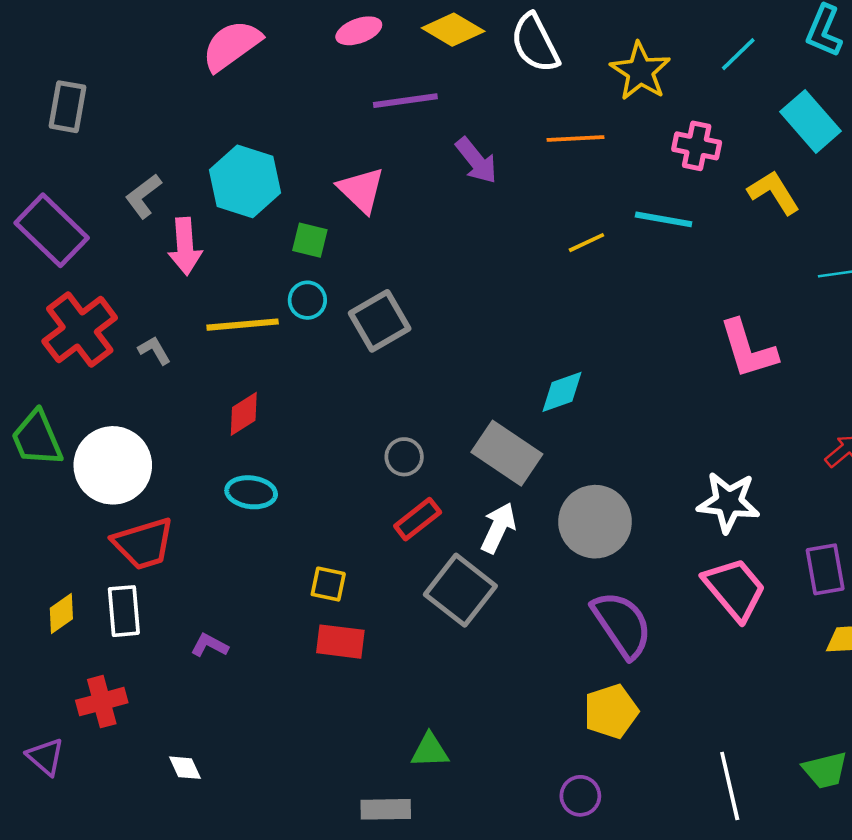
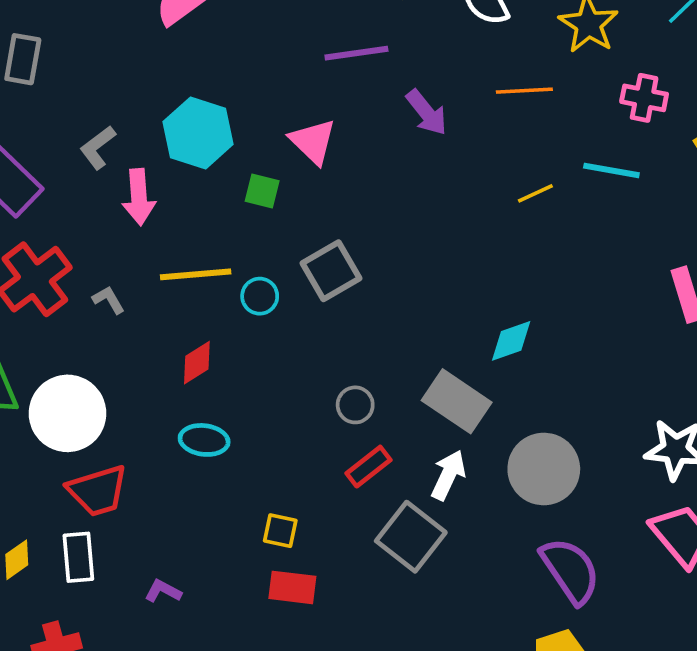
cyan circle: (307, 300) -> (260, 296), moved

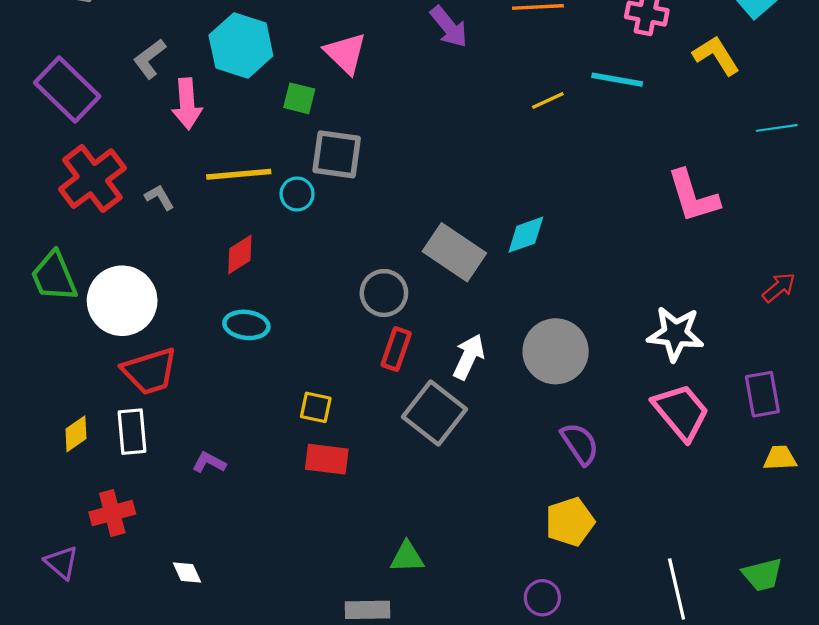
gray square: (331, 271) -> (337, 154), moved, turned 38
gray rectangle: (457, 401) -> (454, 252), moved
gray circle: (355, 405) -> (384, 293), size x1.4
red rectangle: (368, 467) -> (396, 349), turned -33
purple semicircle: (570, 571) -> (580, 444), size x0.7

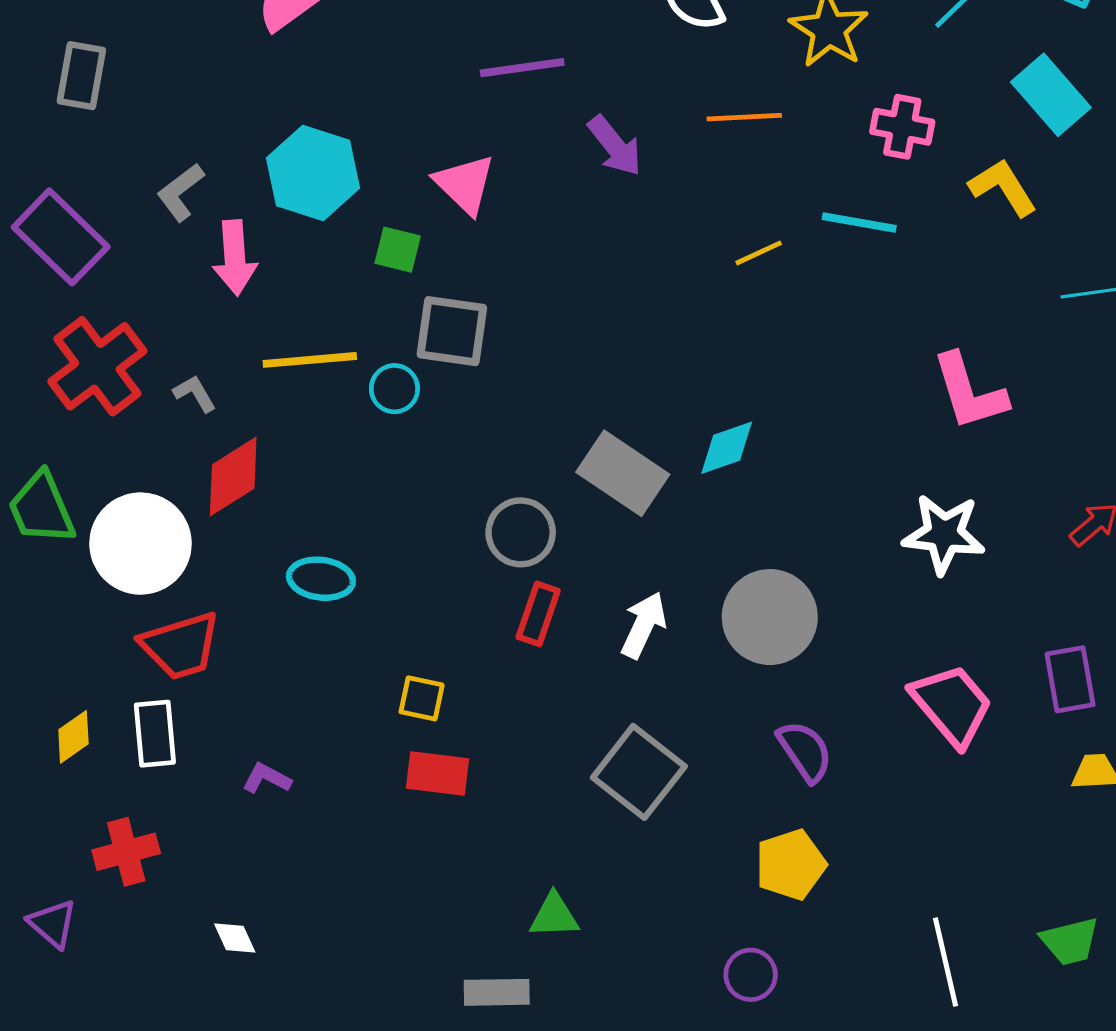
red diamond: (240, 255) -> (233, 476), moved, size x1.4
white star: (675, 334) -> (944, 534), moved
gray square: (435, 413) -> (639, 772), moved

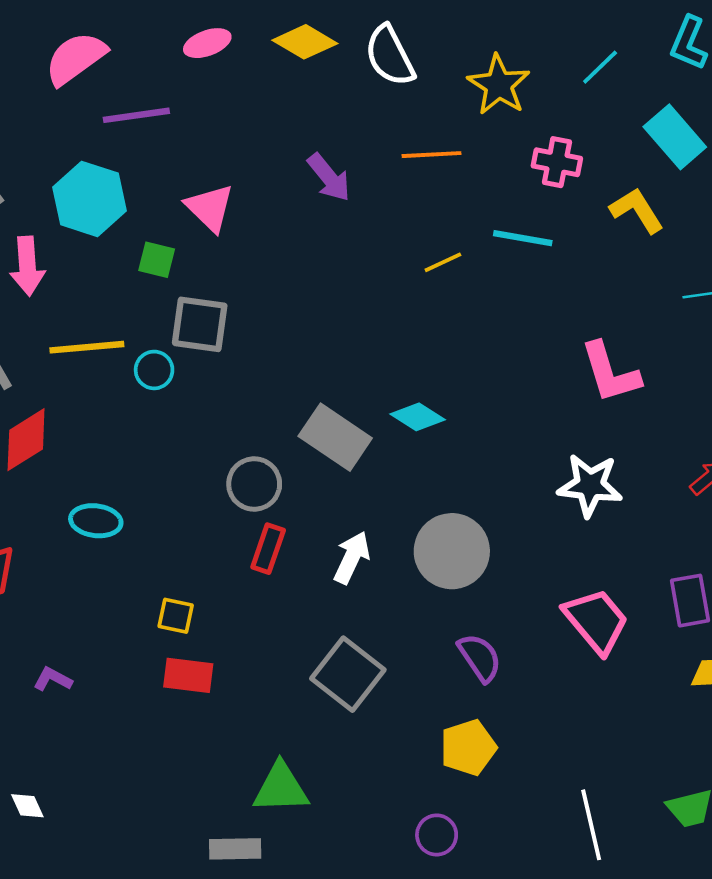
purple line: (522, 68) -> (136, 115), moved
cyan diamond: (727, 448) -> (418, 417), turned 52
green triangle: (554, 916) -> (281, 788), size x1.4

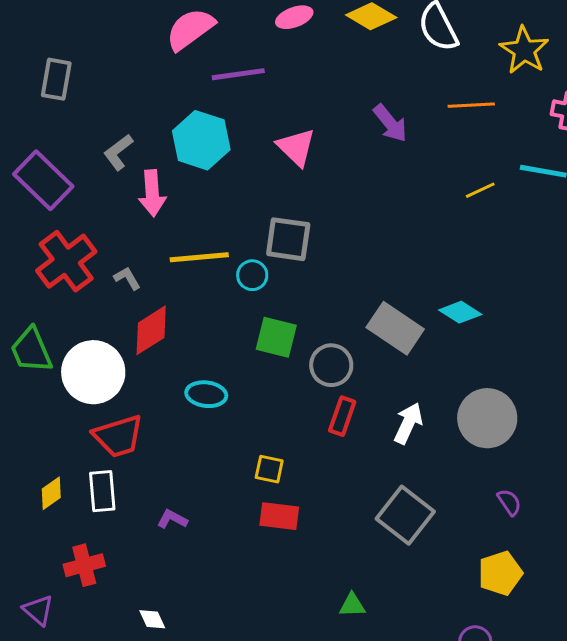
green square: (157, 260) -> (276, 337), moved, size x1.4
purple semicircle: (480, 658) -> (509, 502), size x0.7
green triangle: (281, 788) -> (352, 605), size x0.6

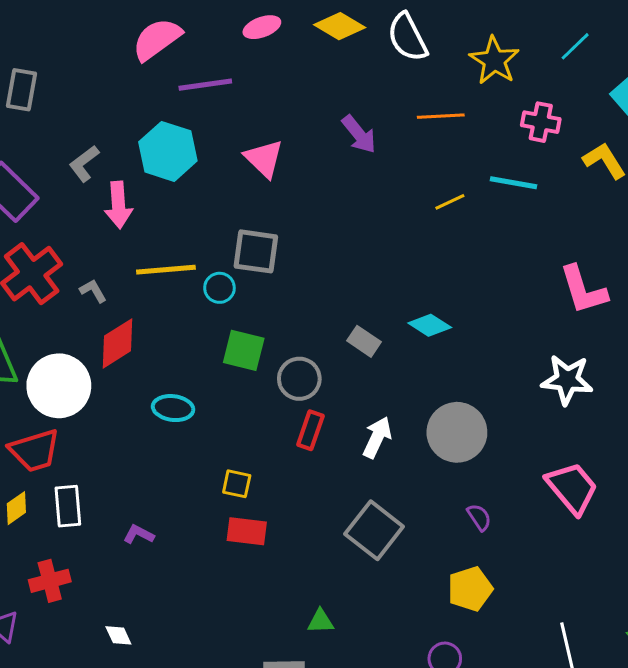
gray rectangle: (395, 328) -> (364, 341), size x0.6
red trapezoid: (118, 436) -> (35, 450), moved

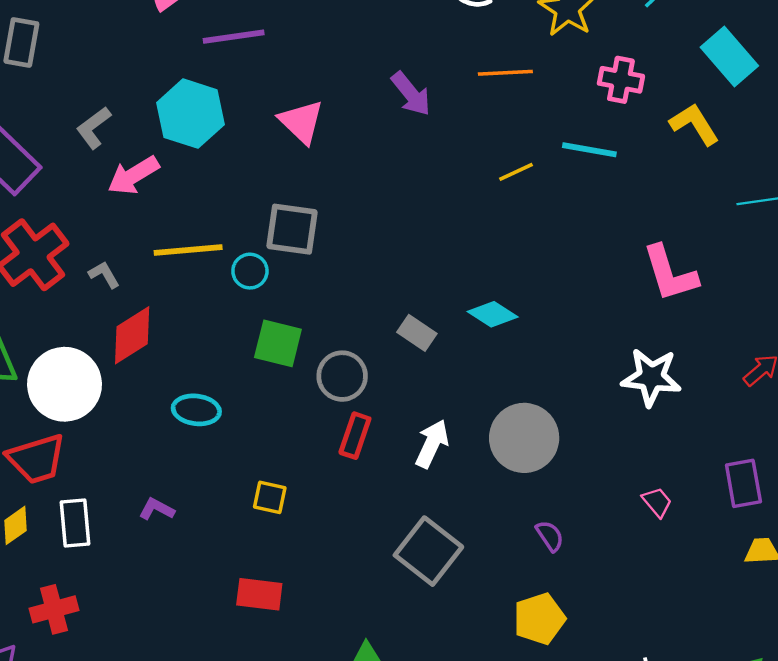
pink arrow: (118, 205) -> (133, 175), turned 63
pink trapezoid: (572, 488) -> (657, 502), size x0.5
red rectangle: (247, 531) -> (259, 594), moved
purple L-shape: (139, 534) -> (157, 509), moved

